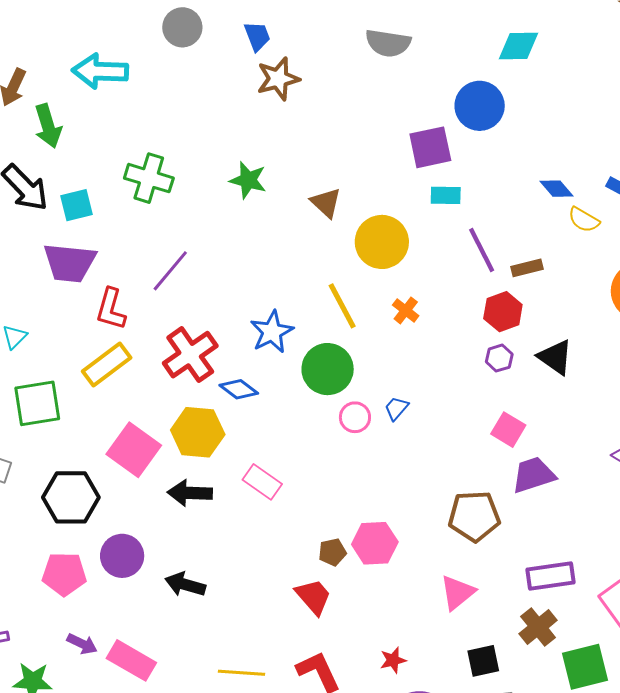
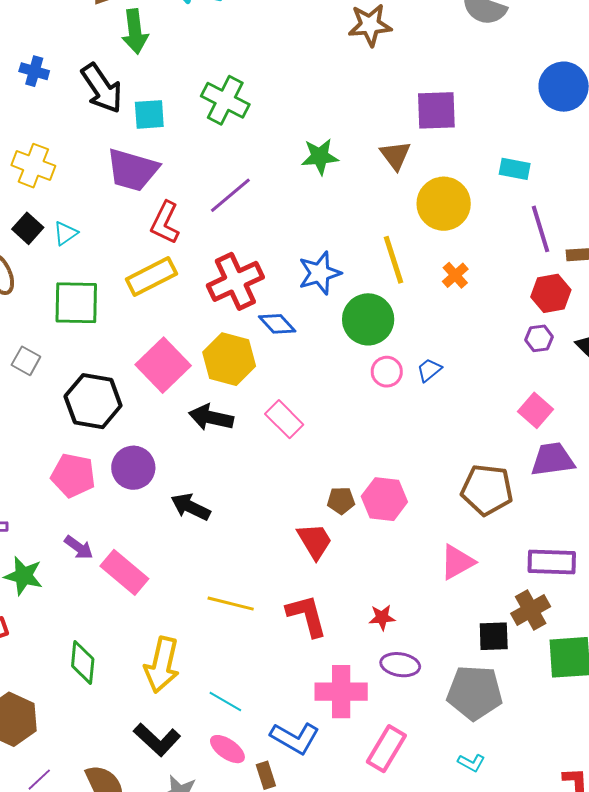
purple square: (430, 147) -> (436, 110), moved
green star: (248, 180) -> (320, 156), moved, turned -30
black square: (483, 661) -> (494, 636), moved

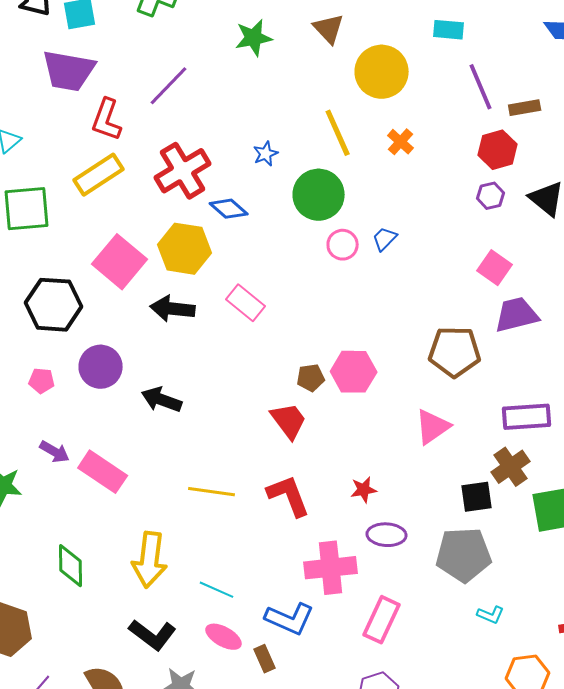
blue star: (320, 273) -> (266, 154), size x0.6
pink pentagon: (73, 475) -> (42, 381), size x0.6
cyan L-shape: (471, 763) -> (491, 615), moved

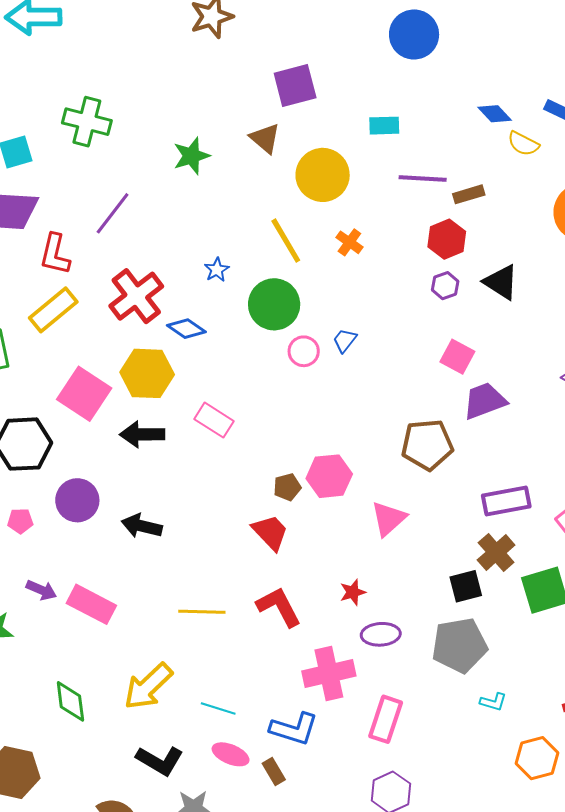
purple line: (481, 87) -> (423, 178), turned -57
pink triangle: (433, 427) -> (388, 519), moved
yellow arrow: (150, 560) -> (148, 686), turned 46

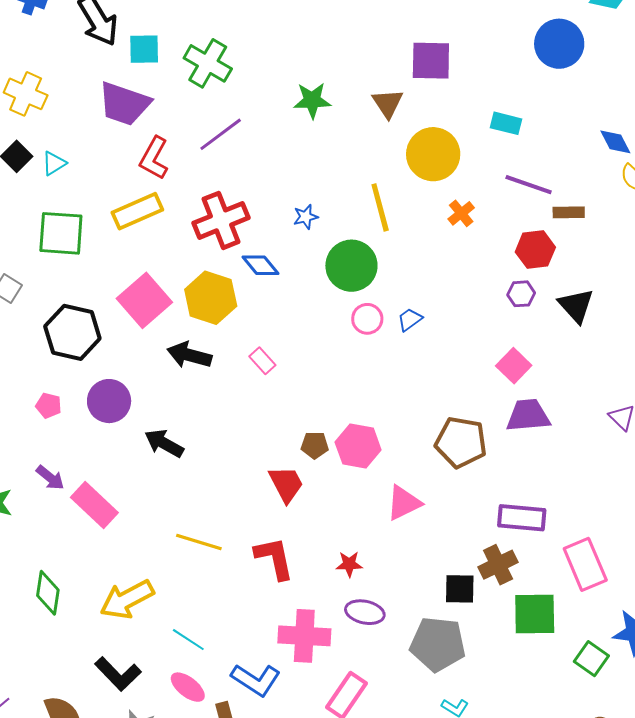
green cross: (87, 122) -> (208, 63), moved
orange cross: (349, 242) -> (461, 213), moved
pink rectangle: (214, 420) -> (262, 361), size x0.7

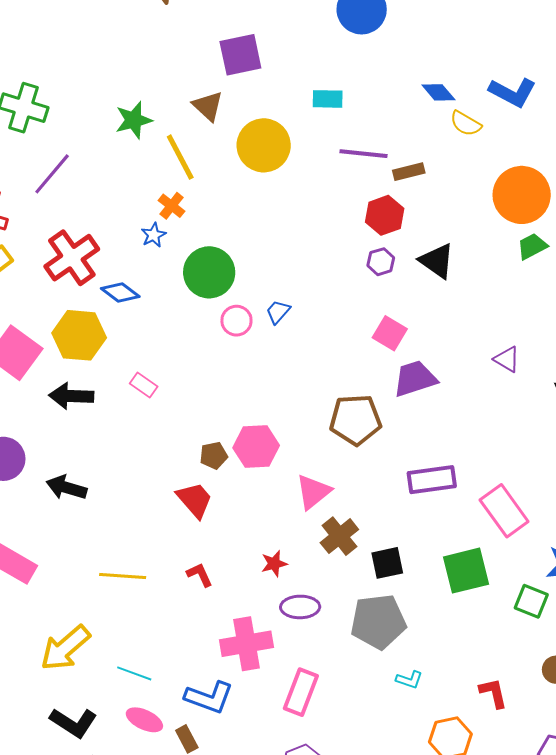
yellow line: (380, 207) -> (180, 157), moved
orange cross: (461, 213) -> (172, 206), moved
red L-shape: (274, 558) -> (200, 575), size x0.6
brown cross: (498, 565) -> (339, 536), moved

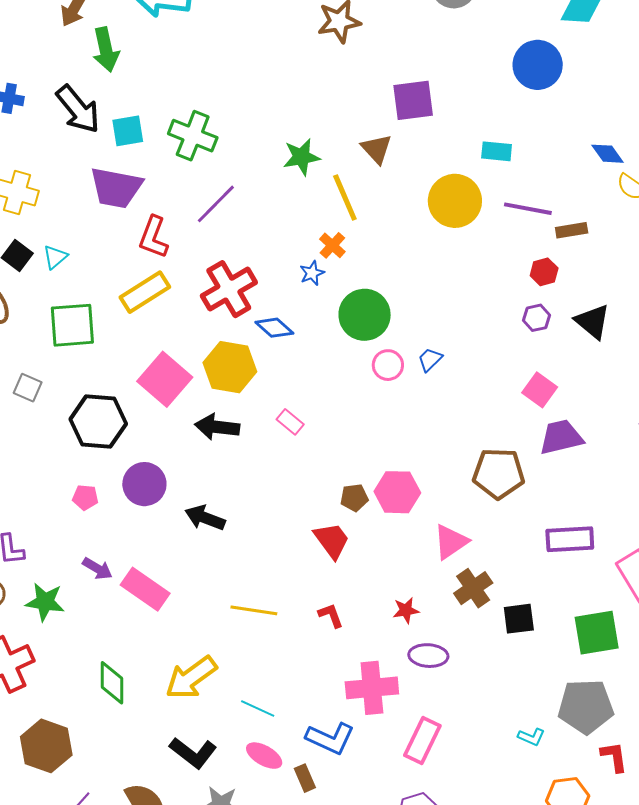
yellow circle: (264, 145) -> (455, 201), moved
red hexagon: (385, 215) -> (544, 272), size x0.7
gray pentagon: (378, 622) -> (586, 706), moved

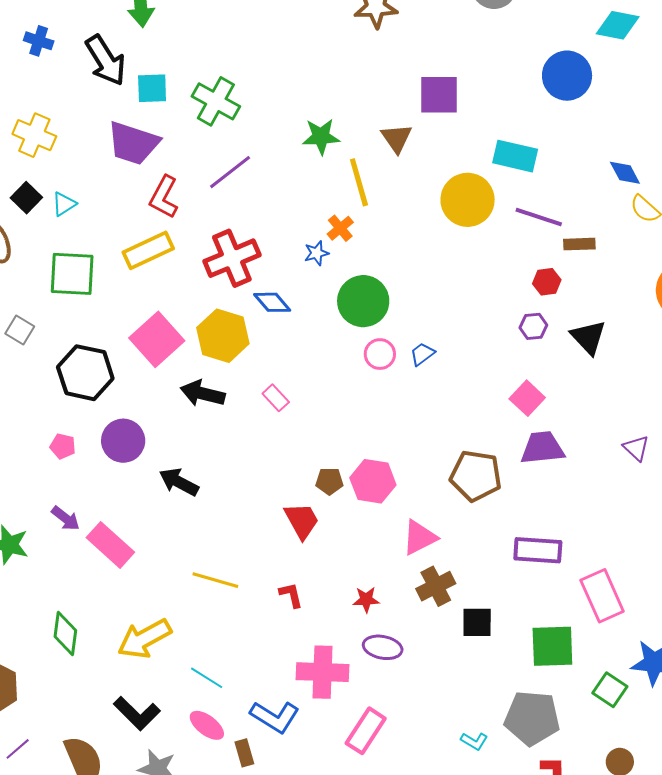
cyan rectangle: (497, 151) -> (515, 156), size x1.4

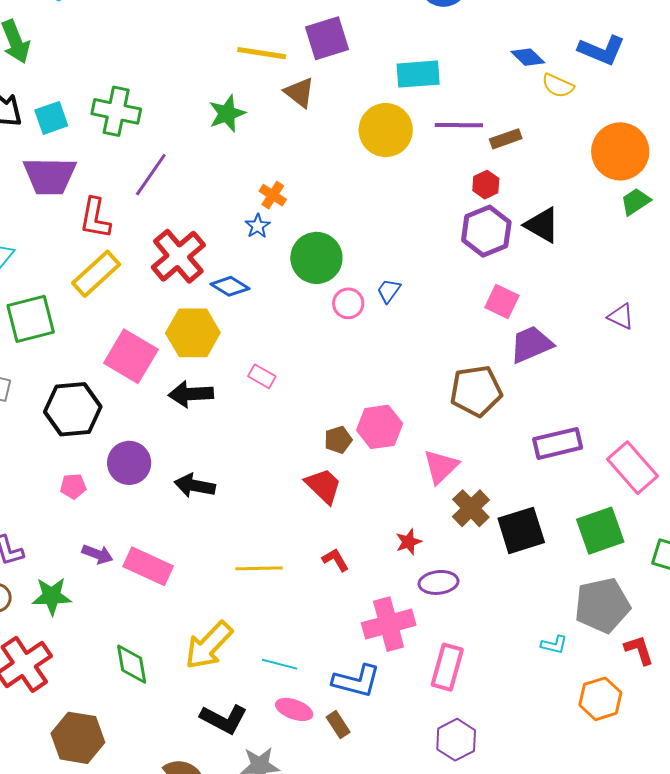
yellow line: (359, 182) -> (262, 53), moved, turned -48
purple hexagon: (533, 326) -> (486, 231), size x1.8
black square: (477, 622) -> (521, 530), size x1.4

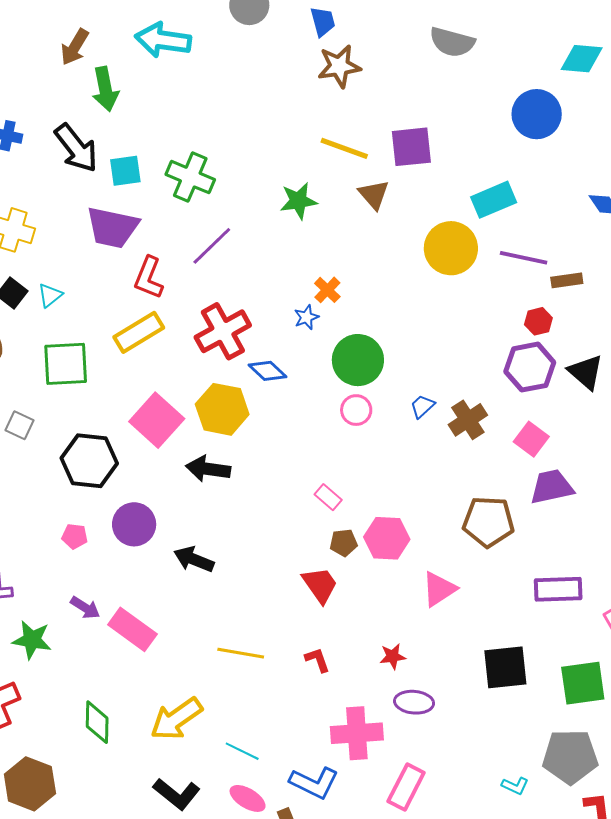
cyan rectangle: (418, 74) -> (494, 200), turned -30
pink circle: (348, 303) -> (356, 410), moved
pink rectangle: (262, 376) -> (328, 497), moved
brown cross: (471, 508) -> (468, 420), moved

